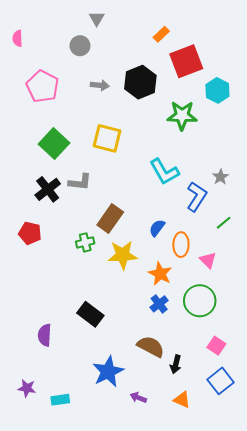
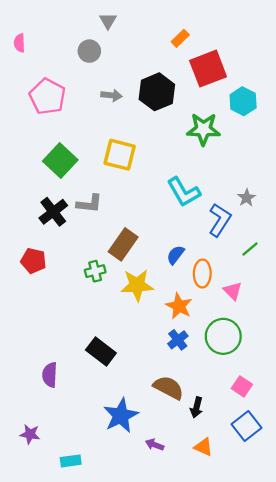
cyan rectangle: (60, 400) -> (71, 461), moved

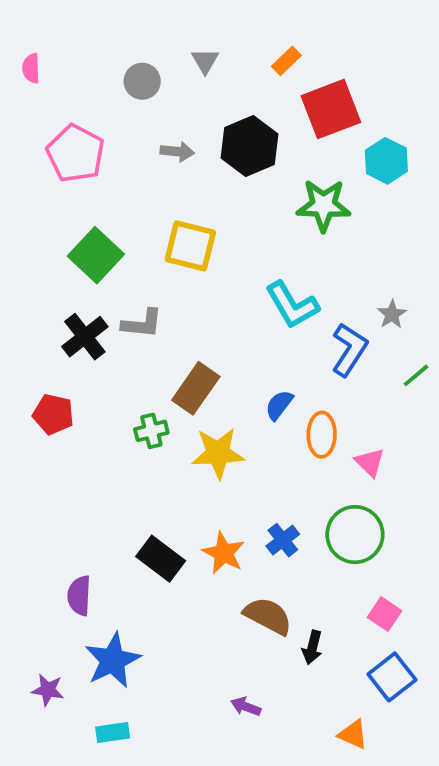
gray triangle: (108, 21) -> (205, 61), moved
green line: (250, 249) -> (416, 375), moved
orange star: (179, 306) -> (224, 553), moved
blue star: (121, 416) -> (113, 660), moved
orange triangle: (203, 447) -> (353, 734), moved

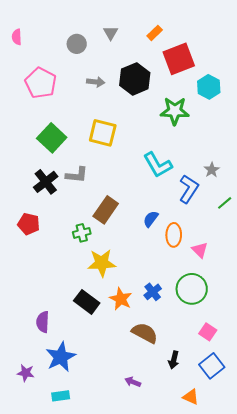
yellow star: (218, 453) -> (102, 263), moved
black arrow: (312, 647) -> (174, 360), moved

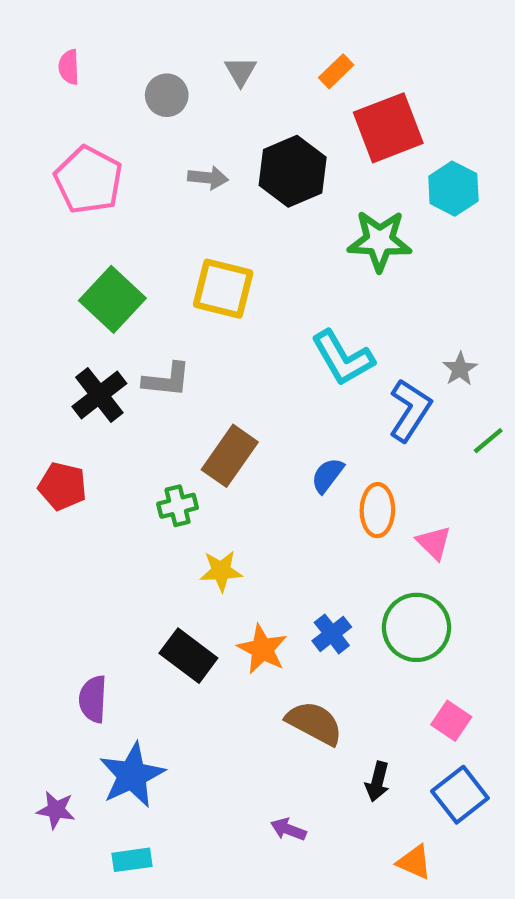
pink semicircle: (17, 37) -> (69, 67), moved
yellow star: (102, 263) -> (221, 571), size x0.7

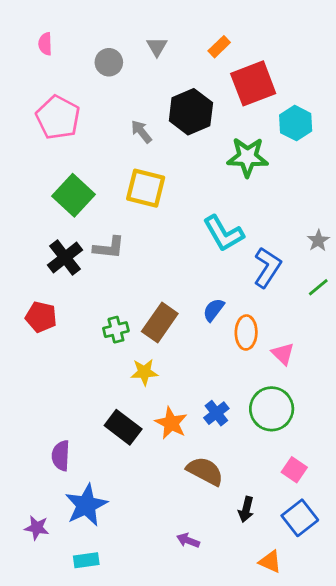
gray arrow: (208, 178) -> (141, 132), moved, turned -135
gray star: (460, 369) -> (318, 241), moved
brown rectangle: (230, 456) -> (160, 323), moved

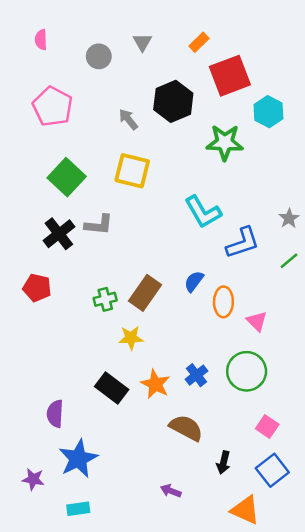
blue L-shape: (267, 267) -> (243, 243), turned 39
orange triangle: (270, 562) -> (245, 510), size x1.4

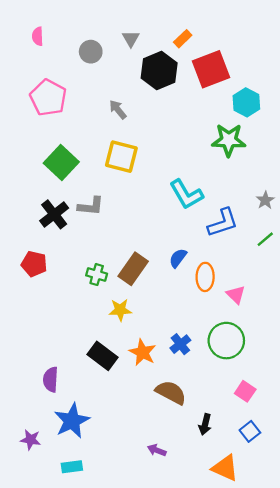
black hexagon: (173, 101) -> (159, 71), moved
green star: (225, 142) -> (229, 140), moved
green cross: (105, 299) -> (97, 275), turned 30
blue square: (272, 470) -> (250, 431), size x0.7

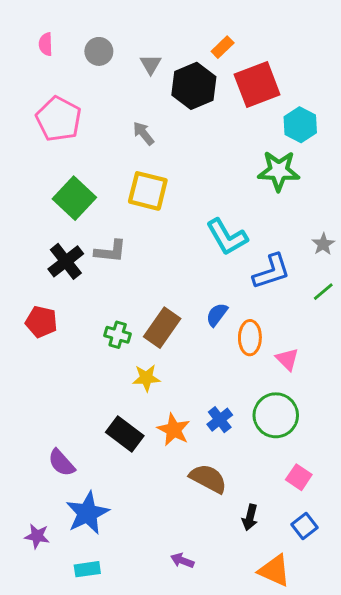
gray triangle: (131, 39) -> (151, 64), moved
gray circle: (91, 52) -> (99, 51), moved
purple semicircle: (51, 380) -> (61, 463), turned -45
purple arrow: (157, 450) -> (182, 561), moved

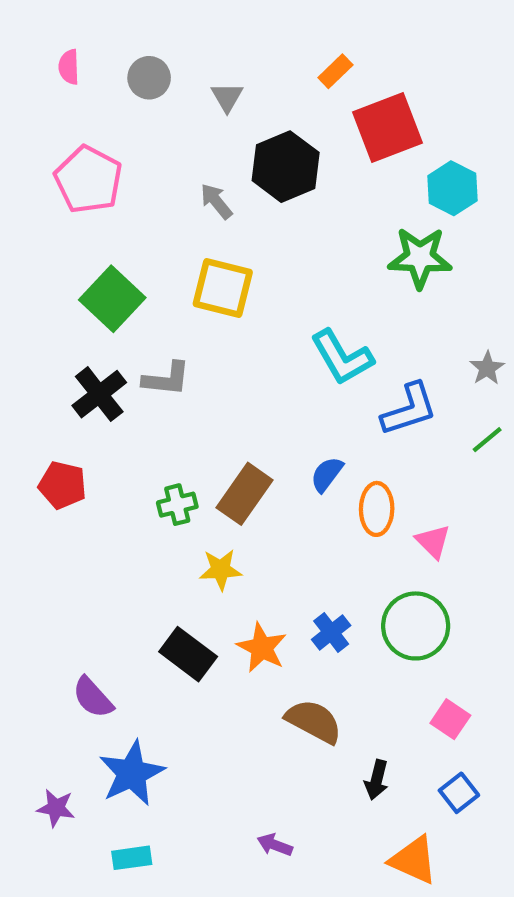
black hexagon: (194, 86) -> (286, 167), moved
green cross: (118, 335) -> (177, 505), turned -30

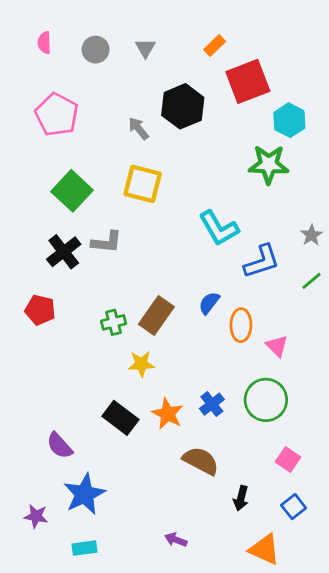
gray triangle: (227, 97) -> (145, 48), moved

